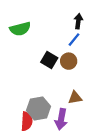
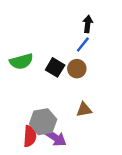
green semicircle: (20, 29) -> (21, 61), moved
purple arrow: (61, 119) -> (55, 137), moved, turned -66

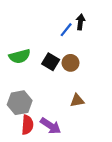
blue line: (83, 44) -> (66, 30), moved
gray hexagon: (43, 122) -> (20, 103), moved

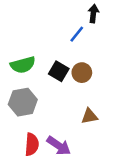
black arrow: (80, 22) -> (93, 14), moved
gray hexagon: (20, 103) -> (23, 102), moved

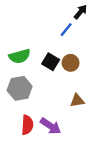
black arrow: (93, 14) -> (81, 12), turned 32

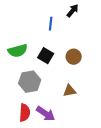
blue line: (66, 30) -> (51, 24), moved, turned -32
brown circle: (71, 63) -> (74, 57), moved
gray hexagon: (20, 88) -> (30, 82), moved

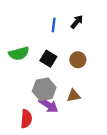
black arrow: (73, 11) -> (77, 22), moved
gray hexagon: (30, 82) -> (44, 89), moved
purple arrow: (46, 114) -> (48, 105), moved

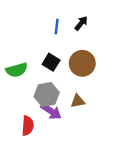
green semicircle: (19, 53) -> (17, 70), moved
brown circle: (78, 60) -> (82, 63), size x1.5

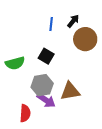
brown circle: (82, 63) -> (85, 39), moved
brown triangle: (78, 101) -> (70, 91), size x1.5

